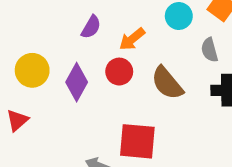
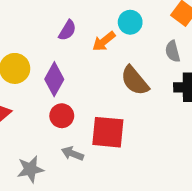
cyan circle: (179, 16) -> (130, 22), moved
red circle: (119, 72) -> (62, 116), moved

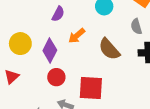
orange arrow: (104, 41) -> (77, 36), moved

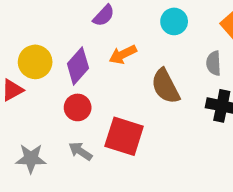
yellow circle: (20, 44) -> (35, 62), moved

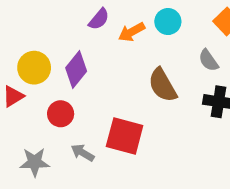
orange arrow: (123, 55) -> (132, 32), moved
gray semicircle: (214, 63) -> (208, 60), turned -30
red circle: (78, 107) -> (61, 114), moved

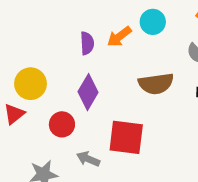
purple semicircle: (99, 19) -> (87, 43), moved, turned -35
purple diamond: (76, 70) -> (88, 92), moved
brown semicircle: (163, 85) -> (156, 84), turned -60

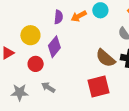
yellow circle: (31, 84) -> (30, 35), moved
brown semicircle: (156, 84) -> (106, 58), moved, turned 40
red square: (126, 137) -> (99, 86), moved, turned -30

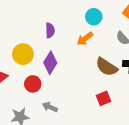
orange arrow: (79, 16) -> (85, 39), moved
red square: (99, 86) -> (104, 98), size x0.6

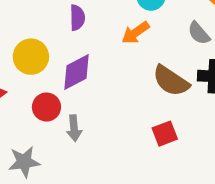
purple diamond: (50, 63) -> (77, 72), turned 30
gray arrow: (50, 107) -> (74, 128), moved, turned -120

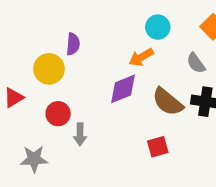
purple semicircle: (77, 18) -> (73, 44), moved
purple diamond: (77, 72) -> (123, 89), moved

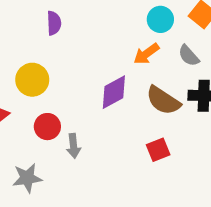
cyan circle: (158, 27) -> (160, 19), moved
purple semicircle: (73, 44) -> (54, 23), moved
orange arrow: (141, 57) -> (146, 54), moved

